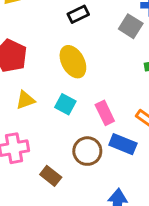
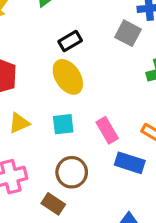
black rectangle: (78, 14) -> (70, 41), moved
cyan square: (65, 104) -> (63, 124), turned -30
brown circle: (87, 151) -> (72, 172), moved

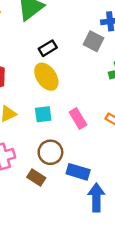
blue rectangle: (130, 163) -> (78, 172), moved

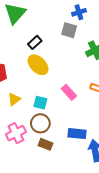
cyan square: (43, 114) -> (40, 103), moved, turned 32
brown circle: (50, 152) -> (40, 123), moved

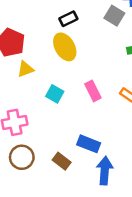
yellow triangle: (14, 99) -> (25, 69), moved
brown circle: (40, 123) -> (22, 157), moved
brown rectangle: (45, 144) -> (62, 161), moved

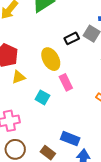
black rectangle: (68, 19) -> (72, 38), moved
pink rectangle: (93, 91) -> (66, 82), moved

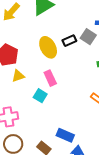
yellow ellipse: (51, 59) -> (48, 47), moved
pink rectangle: (66, 82) -> (50, 78), moved

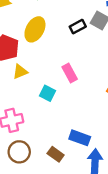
yellow ellipse: (48, 47) -> (35, 29), moved, turned 60
pink rectangle: (50, 78) -> (70, 73), moved

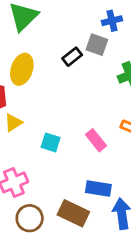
pink rectangle: (70, 73) -> (96, 140), moved
brown rectangle: (56, 154) -> (73, 213), size x1.5

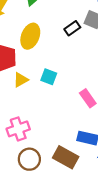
cyan square: (51, 142) -> (49, 77), moved

